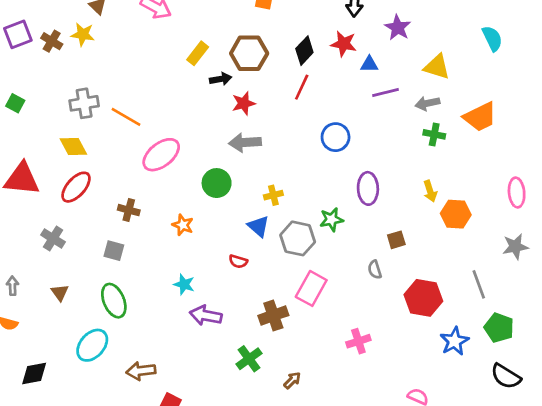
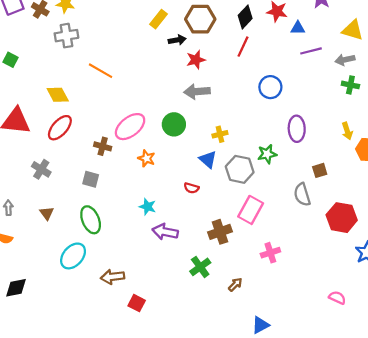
gray cross: (84, 103) -> (66, 36), moved
pink ellipse: (161, 155) -> (130, 127), moved
gray semicircle: (375, 270) -> (302, 195), size x1.5
pink cross: (358, 341) -> (270, 253), moved
black diamond: (34, 374) -> (16, 288), moved

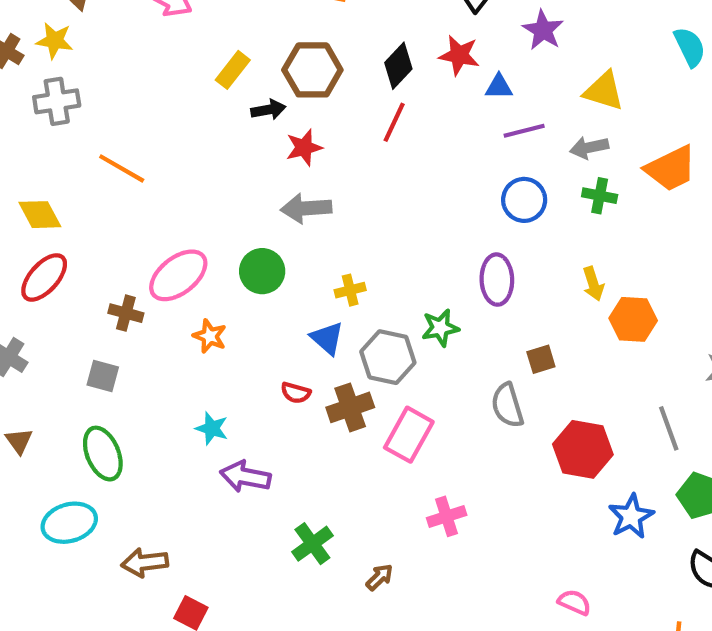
blue circle: (270, 87) -> (524, 200), moved
brown cross: (220, 232) -> (350, 407), moved
cyan ellipse: (73, 256) -> (69, 523), turned 32

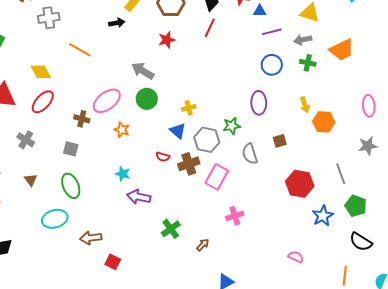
black arrow: (268, 110) -> (117, 23), moved
gray arrow: (306, 208) -> (143, 71), moved, turned 35
gray semicircle: (507, 405) -> (250, 154), moved

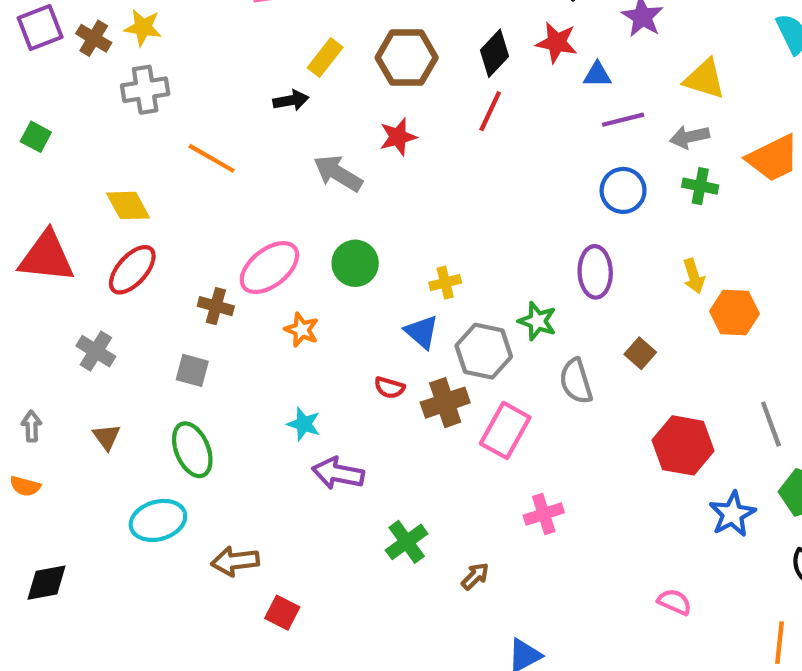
gray arrow: (143, 71) -> (338, 173), moved
green star: (232, 126) -> (537, 321), turned 30
brown square: (280, 141) -> (640, 353), turned -32

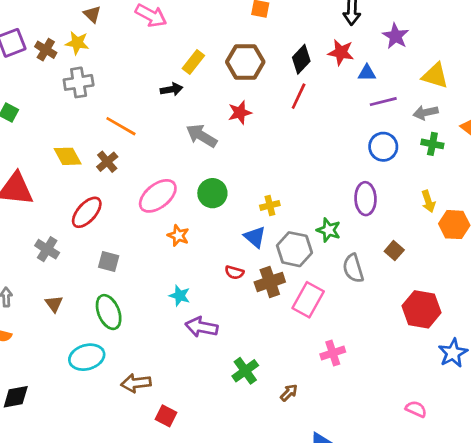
red ellipse: (132, 270) -> (87, 212), moved
brown cross: (216, 306) -> (107, 162), moved, turned 35

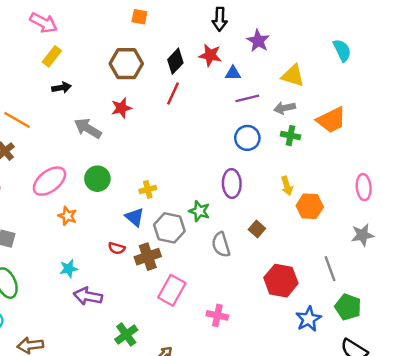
yellow rectangle: (193, 62) -> (52, 56), moved
cyan star: (180, 296) -> (69, 269), turned -30
pink rectangle: (308, 300) -> (172, 290), moved
pink cross: (333, 353) -> (217, 315), moved, turned 30

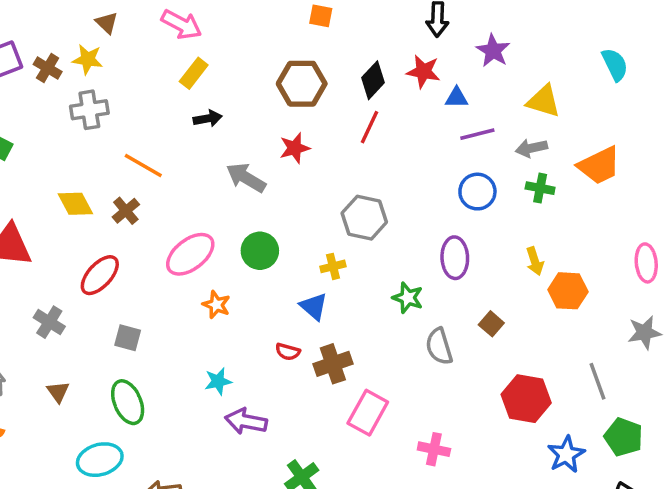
gray hexagon: (169, 228) -> (364, 218), moved

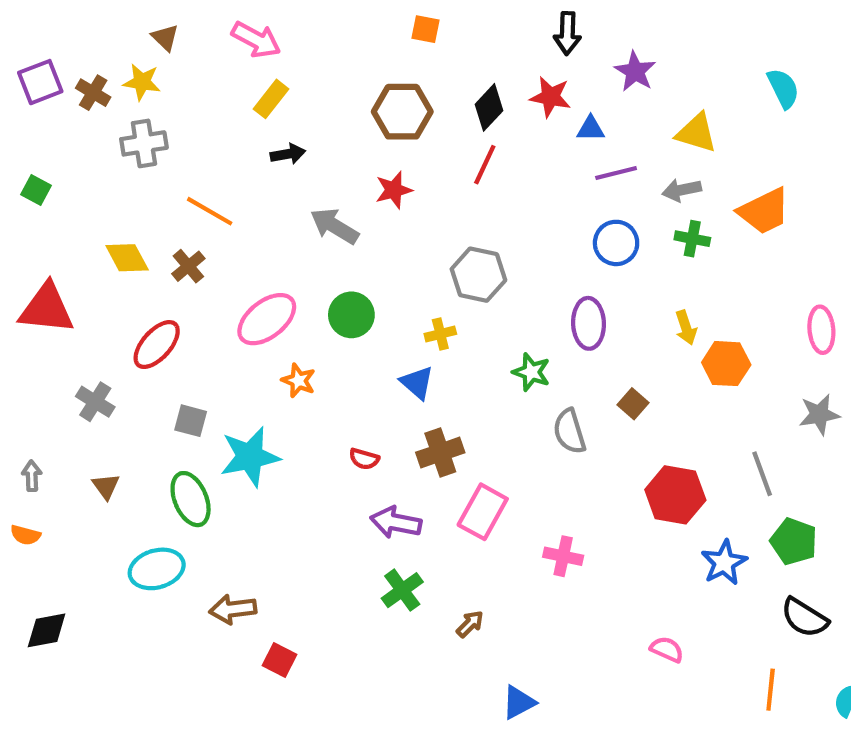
red semicircle: (288, 352) -> (364, 459), moved
cyan star: (218, 381) -> (250, 457), moved, size x1.8
purple arrow: (246, 421) -> (396, 522), moved

